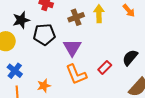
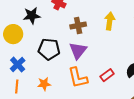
brown cross: (76, 17) -> (78, 25), moved
black pentagon: (44, 35) -> (49, 49), moved

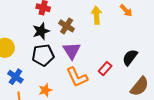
black star: (32, 16) -> (41, 31), moved
brown cross: (78, 25) -> (67, 26), turned -35

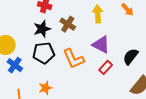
purple triangle: (72, 51) -> (101, 45), moved, turned -30
blue cross: (15, 77) -> (15, 65), moved
orange L-shape: (77, 77) -> (73, 59), moved

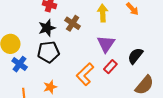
purple triangle: (101, 45) -> (106, 44), turned 36
orange L-shape: (73, 59) -> (85, 74), moved, turned 70

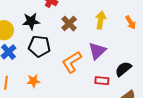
black star: (47, 28) -> (31, 21), moved
red rectangle: (110, 67) -> (102, 81), moved, turned 40
orange L-shape: (85, 74) -> (72, 62), moved

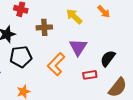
yellow arrow: (101, 20) -> (74, 16), turned -42
brown cross: (69, 24) -> (44, 27), turned -35

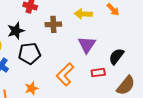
yellow arrow: (74, 16) -> (83, 14), turned -42
orange L-shape: (56, 64) -> (65, 74), moved

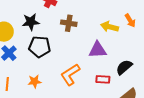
yellow arrow: (83, 14) -> (110, 27), moved
purple triangle: (87, 45) -> (98, 50), turned 42

